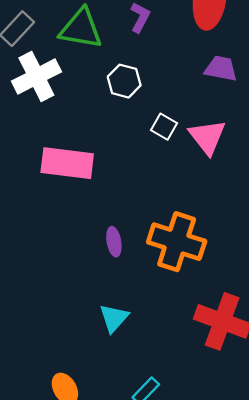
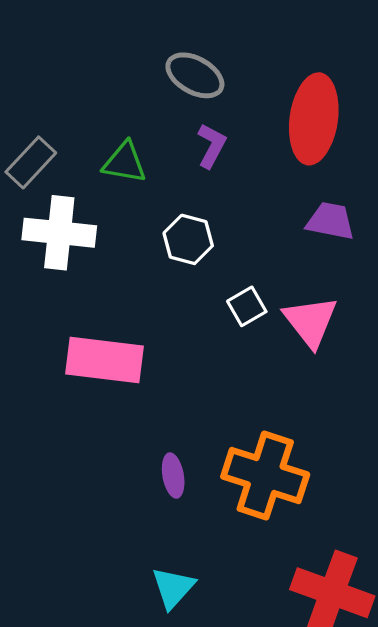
green triangle: (81, 29) -> (125, 162), size x0.7
white cross: (36, 76) -> (59, 233), turned 33
white square: (164, 127) -> (247, 306), turned 30

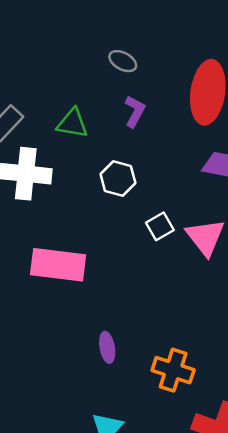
gray ellipse: (195, 75) -> (123, 61), size x0.7
orange cross: (265, 476) -> (173, 370), moved, size x0.7

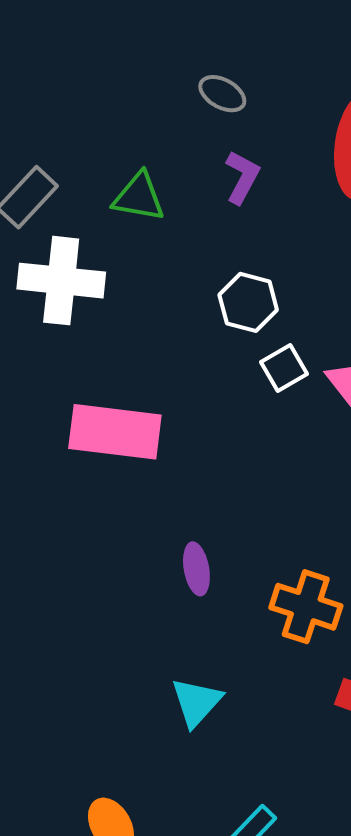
white hexagon: (118, 178) -> (248, 302), moved

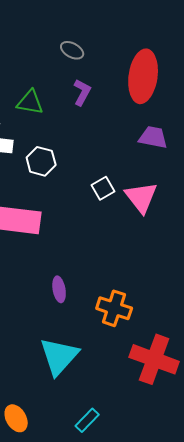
white hexagon: (248, 302) -> (41, 161), moved
cyan triangle: (196, 702) -> (59, 356), size x1.5

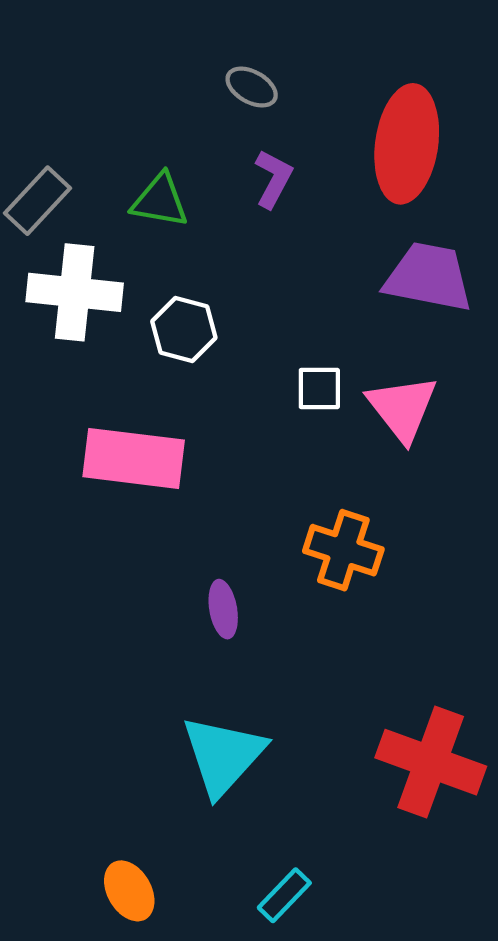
purple trapezoid: (153, 137) -> (429, 277), size x1.4
white square: (103, 188) -> (319, 388), turned 30
orange cross: (114, 308) -> (343, 550), moved

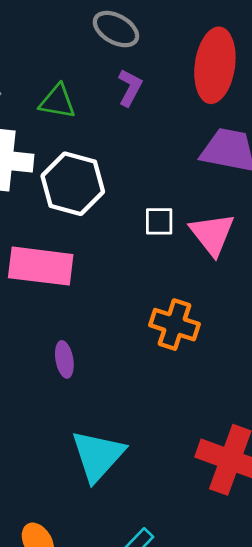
gray ellipse: (252, 87) -> (116, 29), size x1.4
white hexagon: (184, 329) -> (73, 184), size x1.5
purple ellipse: (223, 609) -> (64, 359), moved

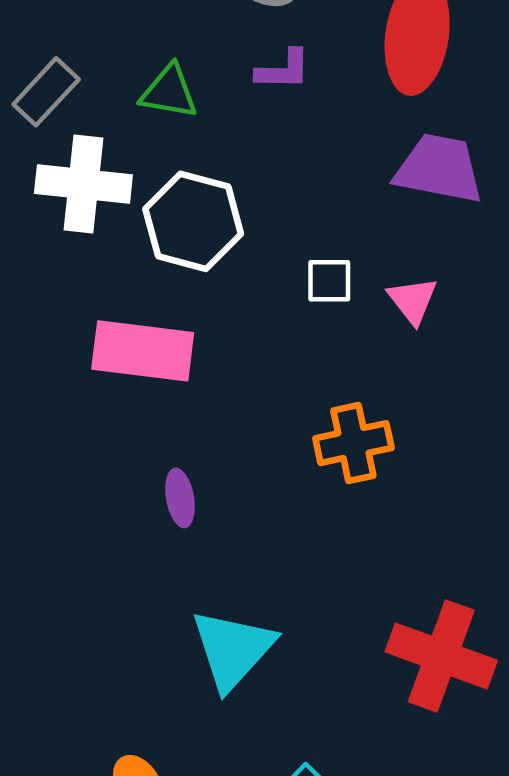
purple L-shape: (130, 88) -> (283, 70), turned 63
pink triangle: (212, 234) -> (413, 300), size x0.7
orange cross: (174, 325) -> (353, 443), turned -30

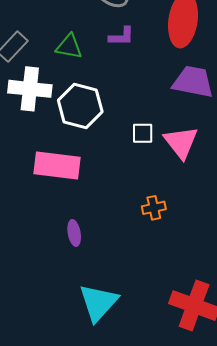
pink triangle: (413, 300) -> (181, 142), size x1.5
orange cross: (353, 443) -> (154, 208), size x0.7

